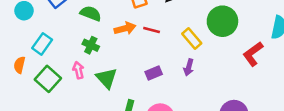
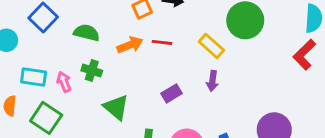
cyan rectangle: (42, 44) -> (34, 77), turned 70
red L-shape: (253, 54) -> (304, 55), moved
pink arrow: (78, 70) -> (64, 82), moved

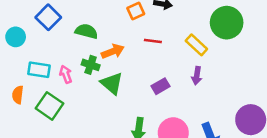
orange arrow: (130, 45) -> (113, 51), moved
green triangle: (116, 107) -> (112, 83), moved

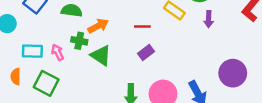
red line: (153, 41) -> (142, 27), moved
purple arrow: (197, 76) -> (209, 19), moved

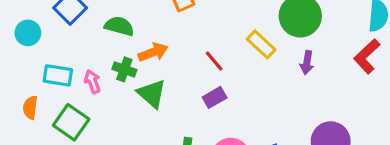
red line: (142, 27) -> (214, 61), turned 42

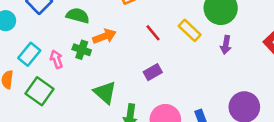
red line: (214, 61) -> (153, 33), moved
cyan rectangle: (58, 75) -> (29, 54), turned -60
green triangle: (152, 94) -> (105, 92), moved

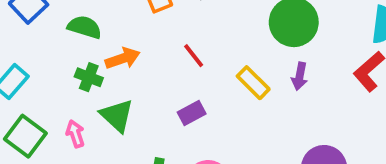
yellow rectangle: (190, 30) -> (253, 83), moved
pink arrow: (56, 59) -> (75, 134), moved
green triangle: (105, 92) -> (117, 116), moved

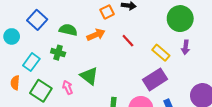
orange arrow: (123, 58) -> (96, 35), moved
green cross: (89, 77) -> (58, 53), moved
purple rectangle: (192, 113) -> (155, 79), moved, size x1.6

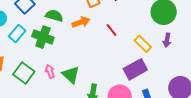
green cross: (58, 53) -> (43, 37), size x1.5
cyan rectangle: (31, 62) -> (17, 34), moved
green triangle: (89, 76) -> (71, 75), moved

